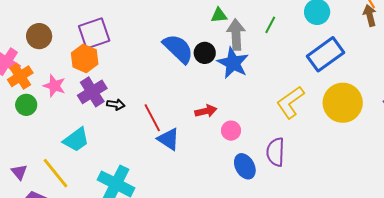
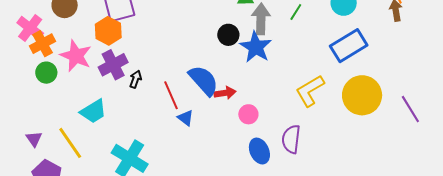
blue semicircle: (178, 49) -> (204, 80), moved
pink star: (54, 86) -> (76, 56), size x1.4
black arrow: (116, 104) -> (136, 79), turned -84
blue triangle: (169, 139) -> (186, 118), size x0.7

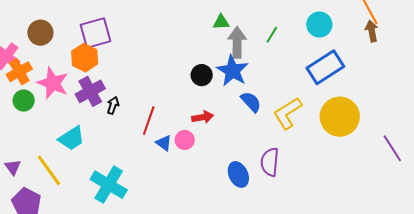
black circle: (228, 35) -> (202, 75), moved
blue semicircle: (204, 80) -> (251, 102), moved, size x0.7
red line: (171, 95) -> (149, 121), turned 44
purple line: (410, 109) -> (392, 148), moved
pink circle: (248, 114) -> (185, 140), moved

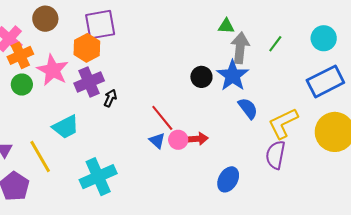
red arrow: (203, 117) -> (197, 139), moved
red line: (149, 121) -> (162, 118), moved, turned -64
purple semicircle: (270, 162) -> (276, 155), moved
blue ellipse: (238, 174) -> (228, 179), turned 50
cyan cross: (109, 185) -> (98, 177), turned 30

